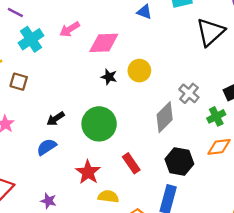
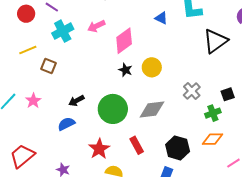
pink diamond: (104, 43) -> (124, 41), turned -40
gray diamond: (165, 117) -> (152, 110), moved, turned 32

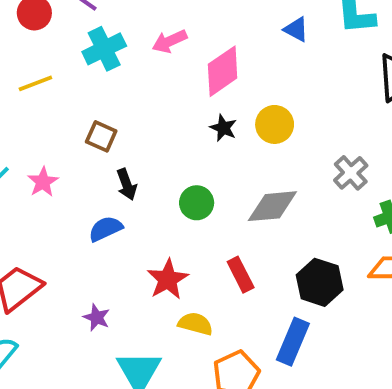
brown square: (48, 66) -> (101, 136), moved
black arrow: (76, 101) -> (127, 184), turned -84
green circle: (113, 109) -> (197, 203), size x0.6

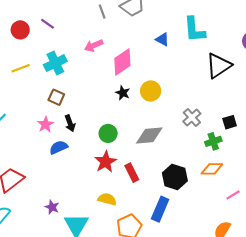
cyan cross: (104, 49) -> (55, 63), moved
pink star: (43, 182) -> (45, 124), moved
red star: (168, 279) -> (106, 162), moved
purple star: (97, 317) -> (52, 207), moved

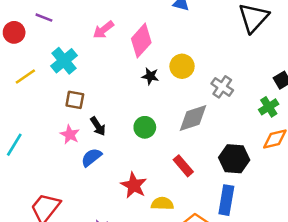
gray cross: (192, 117) -> (222, 87), moved
red star: (106, 162) -> (134, 185), moved

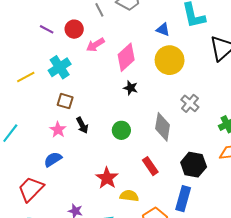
red circle: (14, 32) -> (74, 29), moved
yellow circle: (182, 66) -> (170, 60), moved, size x1.4
gray diamond: (193, 118) -> (163, 127), turned -68
blue semicircle: (91, 157) -> (53, 159), moved

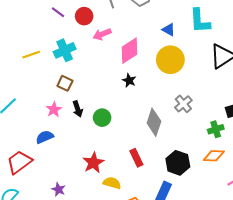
green circle: (121, 130) -> (102, 118), moved

